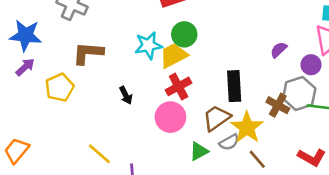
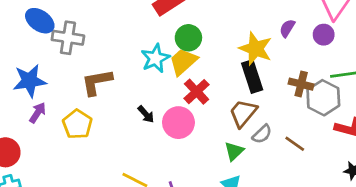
gray hexagon: (299, 94) -> (323, 98), moved
pink circle: (170, 117) -> (178, 123), moved
yellow star: (247, 127) -> (256, 49), moved

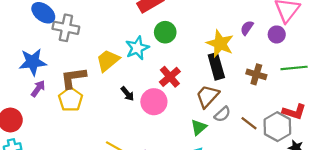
yellow trapezoid: (183, 62) -> (108, 60), moved
brown L-shape: (97, 82) -> (73, 78), moved
gray hexagon: (323, 98) -> (277, 127), moved

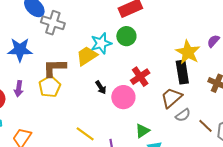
green circle: (165, 32) -> (126, 36), moved
cyan star: (137, 48) -> (101, 43), moved
purple arrow: (38, 89) -> (19, 89), moved, turned 147
green triangle: (199, 127) -> (142, 131), moved

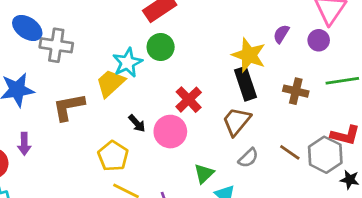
yellow pentagon: (50, 87) -> (113, 156), moved
gray semicircle: (183, 115) -> (248, 158), moved

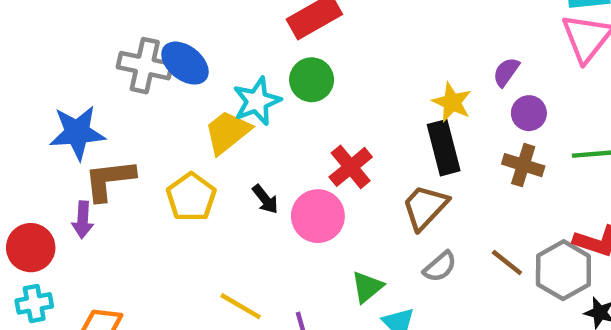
blue ellipse: (27, 28) -> (185, 63), moved
purple circle: (319, 40) -> (529, 113), moved
yellow star: (249, 55) -> (452, 102), size x0.7
brown L-shape: (69, 107) -> (109, 180), moved
yellow pentagon: (113, 156) -> (191, 197), moved

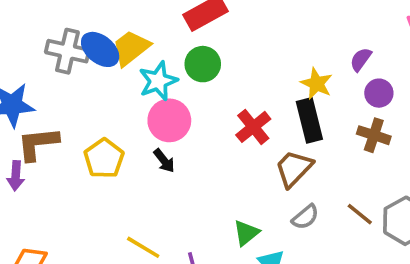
yellow trapezoid: (227, 132) -> (131, 48), moved
red cross: (351, 167) -> (253, 127), moved
pink circle: (318, 216) -> (169, 120), moved

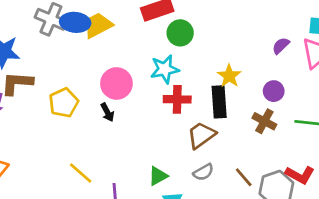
blue ellipse: (100, 49) -> (75, 22), turned -44
purple semicircle: (361, 59) -> (281, 46), moved
green circle: (203, 64) -> (180, 33), moved
cyan star: (158, 81) -> (165, 69), moved
red cross: (253, 127) -> (177, 99), turned 30

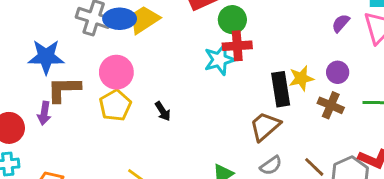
yellow star: (229, 76) -> (301, 78), moved, turned 30
pink circle: (116, 83) -> (116, 72), moved
red cross: (177, 99) -> (237, 46), moved

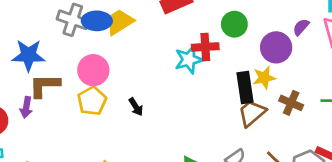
green circle: (232, 20) -> (234, 24), moved
purple circle: (338, 72) -> (276, 47), moved, size x1.5
brown trapezoid: (265, 126) -> (252, 113), moved

